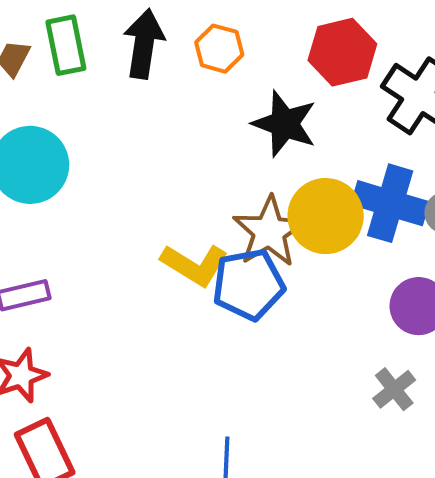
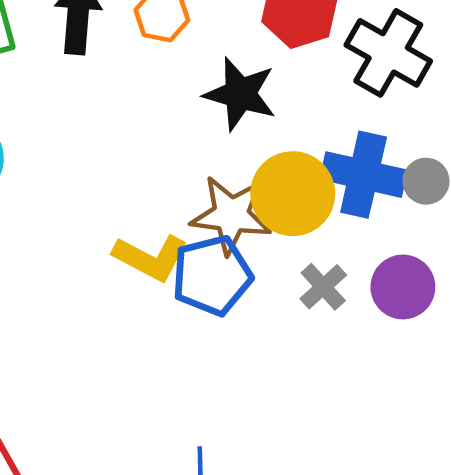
brown star: (269, 232) -> (231, 215), turned -30
gray cross: (394, 389) -> (323, 287), moved

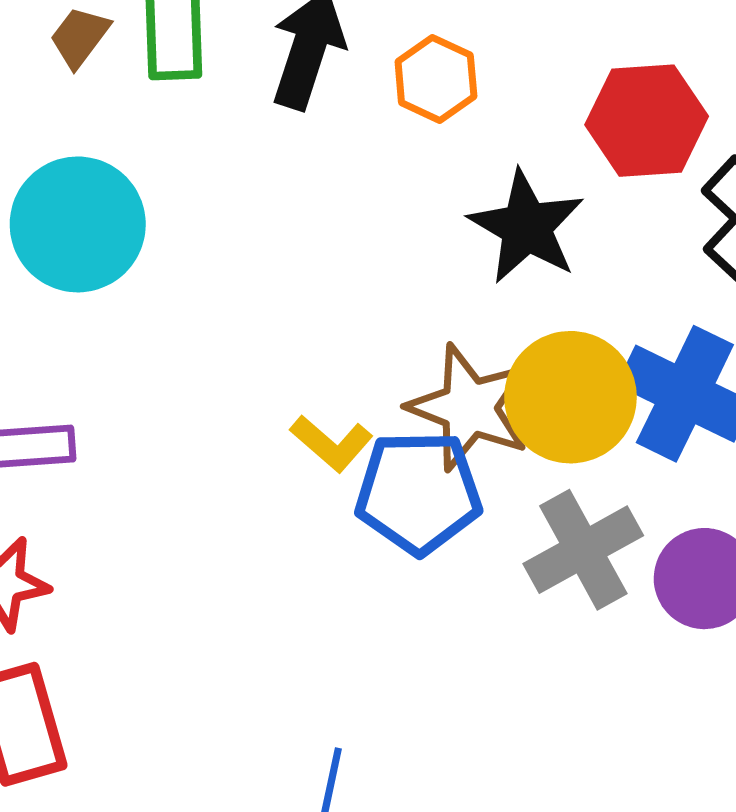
yellow L-shape: (151, 258) -> (332, 443), size x0.7
gray cross: (323, 287) -> (583, 550), size x1.5

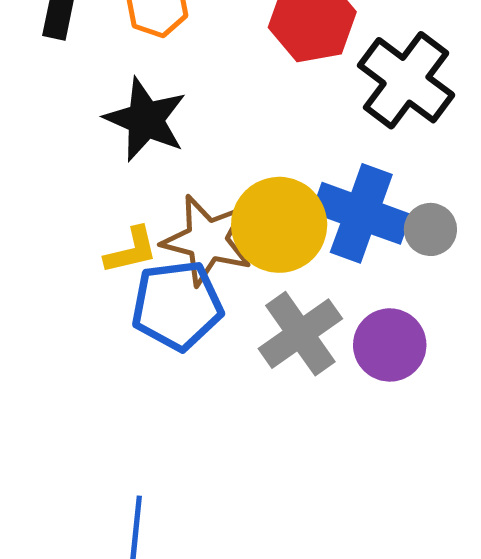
black star: (526, 227) -> (146, 120), moved
yellow L-shape: (332, 443) -> (131, 251), moved, turned -48

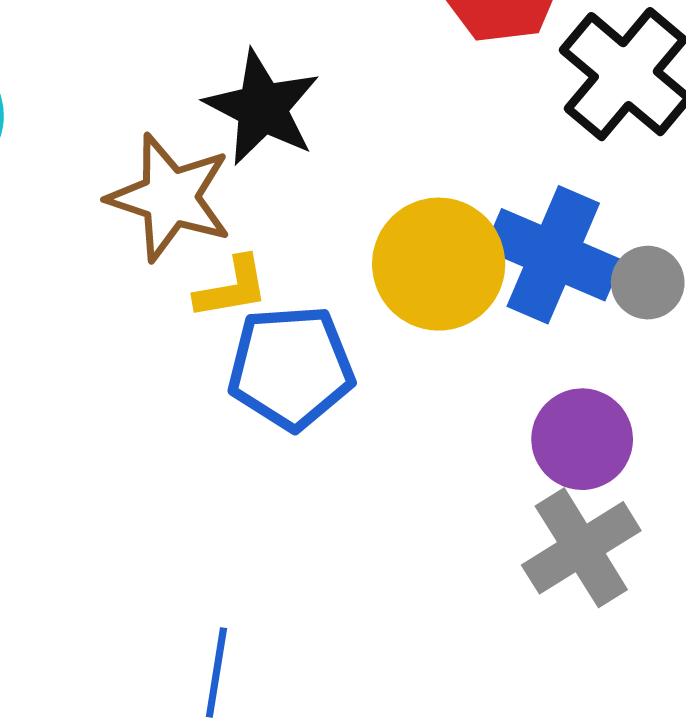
brown star: (207, 240) -> (170, 197), moved
gray cross: (300, 334) -> (581, 548), moved

